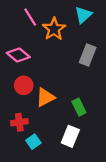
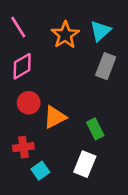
cyan triangle: (83, 15) -> (100, 31), moved
pink line: (30, 17) -> (18, 27), moved
pink diamond: (18, 55) -> (22, 66), turned -70

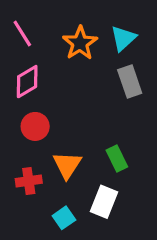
gray rectangle: (106, 66) -> (130, 82), turned -40
orange triangle: (55, 117) -> (67, 165), moved, turned -30
cyan square: (40, 171) -> (64, 218), moved

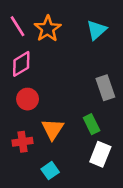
orange star: (80, 43) -> (48, 29), moved
gray rectangle: (130, 82) -> (105, 88), moved
white rectangle: (104, 202) -> (100, 154), moved

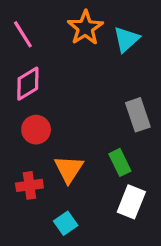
orange star: (48, 29) -> (85, 28), moved

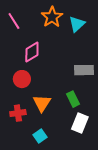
pink diamond: (28, 84) -> (32, 52), moved
gray rectangle: (138, 115) -> (84, 70), turned -72

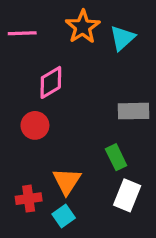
pink line: (14, 21) -> (22, 33), turned -60
orange triangle: (42, 103) -> (67, 181), moved
red cross: (18, 113) -> (29, 199), moved

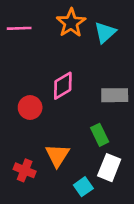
pink diamond: (51, 82) -> (63, 86), moved
red cross: (29, 199) -> (25, 170), turned 30
cyan square: (64, 216) -> (83, 187), moved

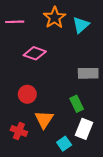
pink diamond: (63, 86) -> (35, 53), moved, turned 50
red circle: (30, 107) -> (27, 94), moved

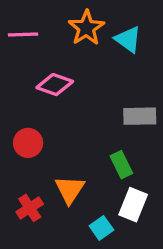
cyan triangle: (81, 25) -> (128, 39), turned -42
red circle: (27, 94) -> (28, 143), moved
red cross: (19, 131) -> (30, 208), turned 35

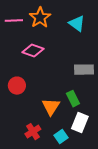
orange star: (86, 28) -> (40, 18), moved
orange triangle: (70, 190) -> (51, 107), moved
red cross: (30, 208) -> (33, 132), moved

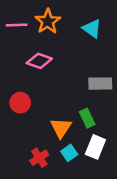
cyan square: (61, 137) -> (69, 153), moved

